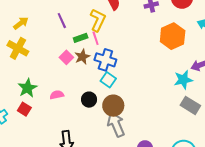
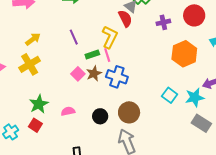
yellow cross: (18, 48) -> (30, 64), turned 30
cyan square: (108, 80) -> (170, 95), moved
brown circle: (113, 106) -> (129, 112), moved

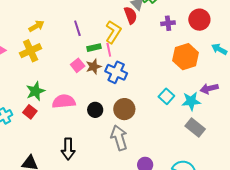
pink semicircle: (68, 111) -> (64, 101), size x1.6

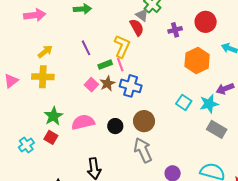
yellow cross: (31, 51) -> (43, 77), turned 35

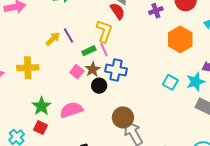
yellow arrow: (45, 52) -> (53, 39), moved
brown circle: (144, 121) -> (123, 117), moved
black circle: (115, 126) -> (99, 86), moved

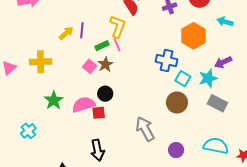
purple line: (69, 35) -> (82, 30), turned 35
blue cross: (116, 70) -> (166, 61), moved
black circle: (99, 86) -> (105, 94), moved
brown circle: (123, 117) -> (177, 103), moved
red square: (41, 127) -> (99, 113), moved, turned -32

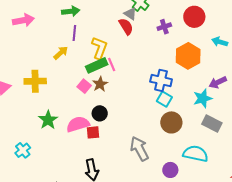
yellow L-shape: (118, 27) -> (99, 48), moved
purple line: (82, 30) -> (74, 33), moved
green rectangle: (102, 46) -> (97, 65), size x1.5
cyan square: (183, 79) -> (164, 99), moved
cyan semicircle: (216, 146) -> (195, 154), moved

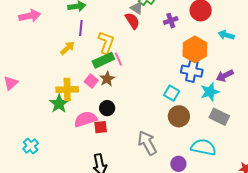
blue cross: (161, 80) -> (192, 71), moved
yellow cross: (35, 81) -> (67, 89), moved
green star: (48, 120) -> (59, 104), moved

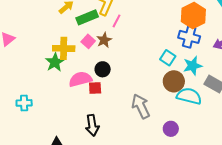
pink line: (118, 59) -> (117, 21), turned 48
green rectangle: (103, 60) -> (87, 17), moved
cyan star: (210, 92) -> (193, 66), moved
cyan cross: (31, 146) -> (24, 103), turned 35
cyan semicircle: (203, 147) -> (189, 96), moved

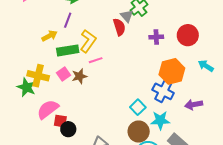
pink line: (117, 21) -> (96, 60), turned 32
green star: (55, 62) -> (26, 87), turned -30
black circle: (103, 69) -> (68, 129), moved
pink semicircle: (80, 79) -> (48, 109), turned -35

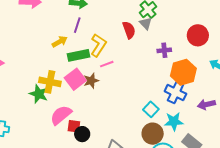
gray triangle: (127, 16) -> (146, 23), moved
purple cross: (156, 37) -> (164, 50), moved
pink square: (64, 74) -> (75, 79), size x1.5

